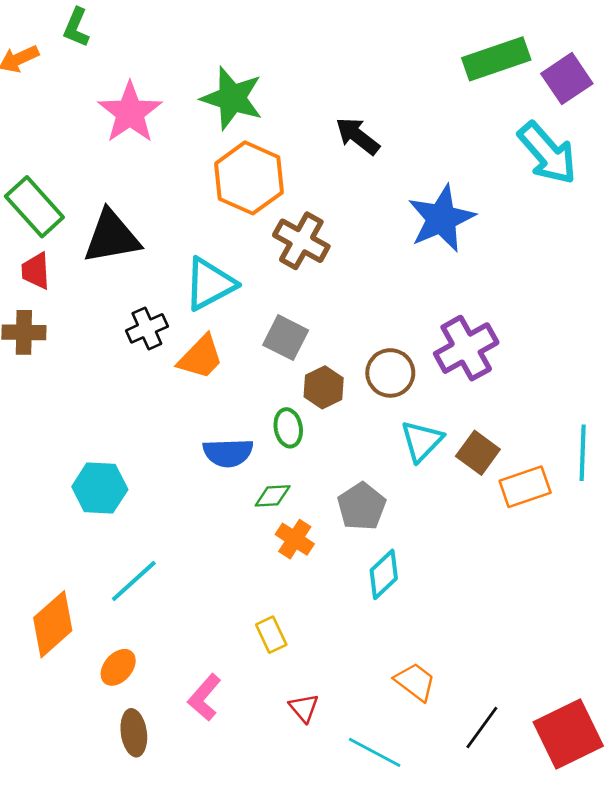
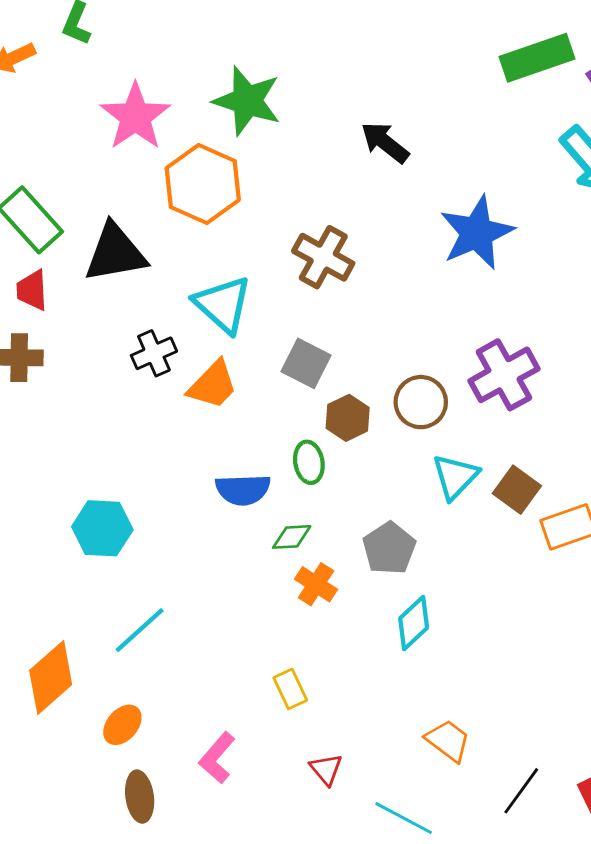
orange hexagon: (249, 178) -> (203, 184), moved
cyan triangle: (210, 284) -> (223, 305), turned -50

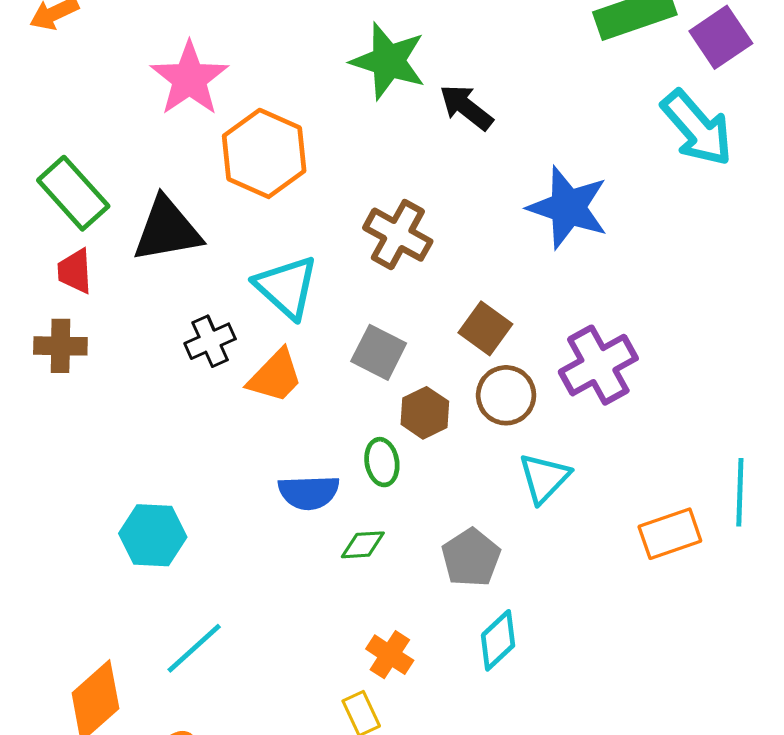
green star: (247, 101) -> (388, 61), moved
blue star: (477, 233) -> (568, 208), turned -30
brown square: (517, 490) -> (485, 328), moved
orange cross: (316, 584) -> (390, 655), moved

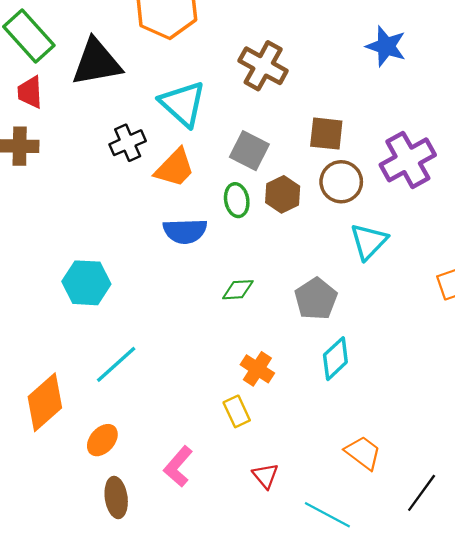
blue star: (568, 208) -> (386, 46), size x0.7
brown square: (485, 328) -> (326, 134), turned -30
green ellipse: (382, 462) -> (237, 200), moved
blue semicircle: (309, 492) -> (185, 231), moved

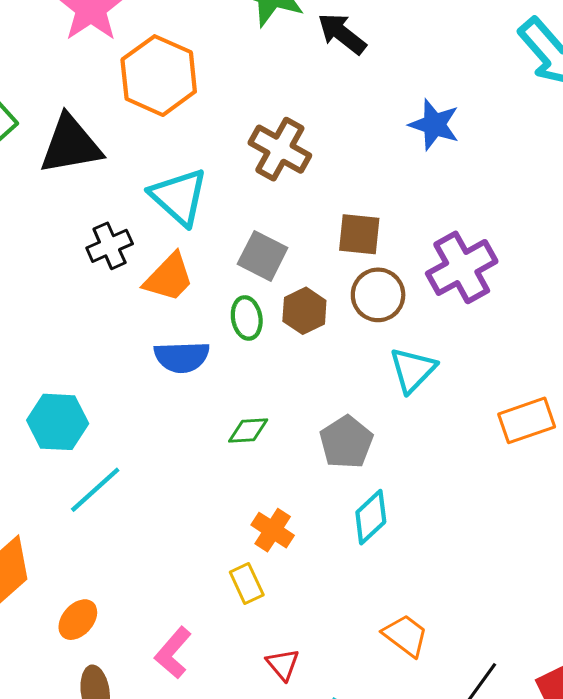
cyan line: (116, 364) -> (95, 490), moved

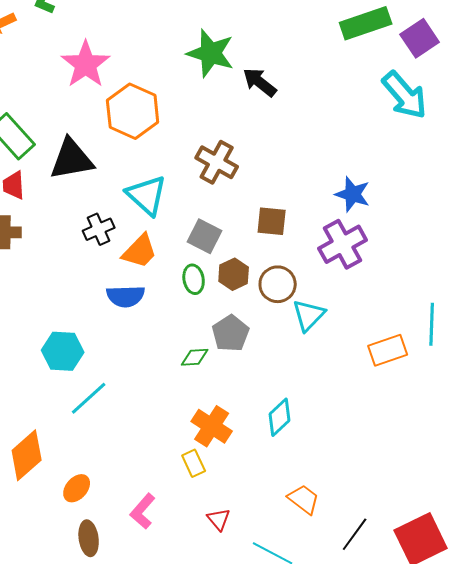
blue star: (434, 125) -> (353, 194), moved
brown circle: (378, 295) -> (278, 284), moved
blue semicircle: (182, 357) -> (126, 296), moved
gray pentagon: (346, 442) -> (231, 333), moved
orange cross: (273, 530) -> (212, 426), size x1.4

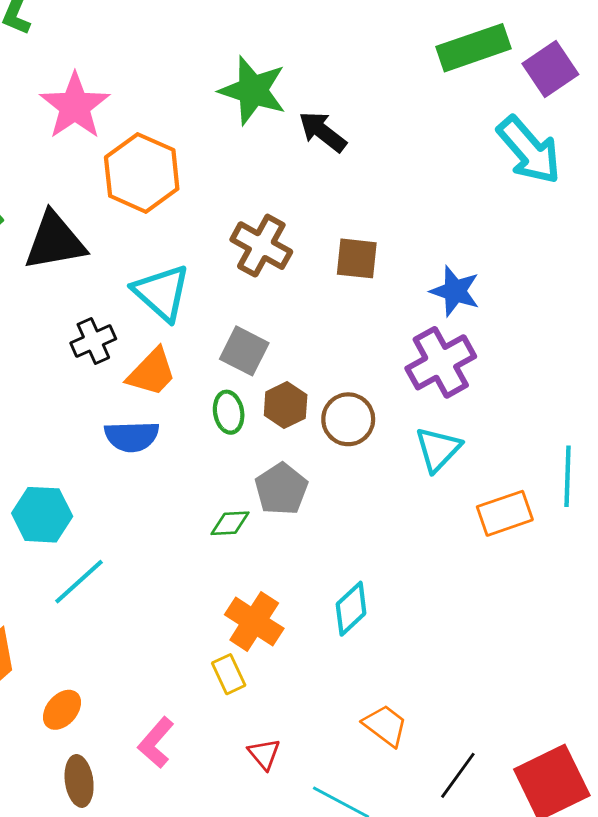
brown square: (272, 221) -> (357, 258), moved
cyan triangle: (309, 315) -> (438, 449), moved

